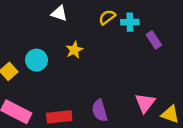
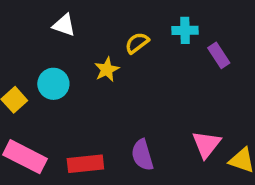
white triangle: (59, 13) -> (64, 25), moved
yellow semicircle: (107, 17) -> (137, 43), moved

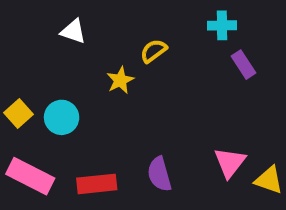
cyan cross: (185, 30) -> (222, 25), moved
cyan circle: (53, 84) -> (62, 117), moved

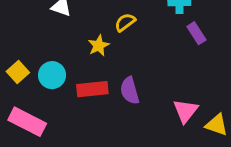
purple semicircle: (159, 174) -> (130, 91), moved
red rectangle: (97, 184) -> (92, 89), moved

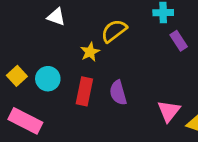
yellow semicircle: (125, 22) -> (114, 31), size x1.4
red rectangle: (92, 89) -> (84, 91), turned -72

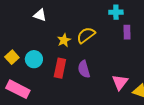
yellow semicircle: (114, 31) -> (86, 35), moved
purple rectangle: (179, 41) -> (127, 32), turned 32

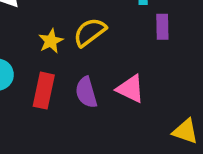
pink triangle: (120, 82) -> (130, 89), moved, turned -42

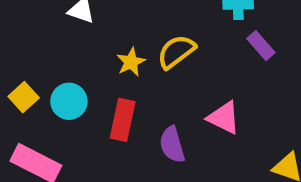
purple rectangle: (162, 27) -> (261, 46), turned -40
purple semicircle: (86, 92) -> (172, 145), moved

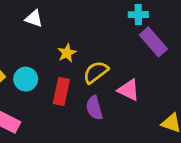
purple rectangle: (261, 46) -> (153, 42), size x1.5
yellow semicircle: (176, 52) -> (96, 72), moved

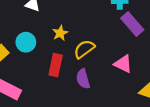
cyan circle: (26, 79) -> (26, 42), moved
pink triangle: (129, 90) -> (123, 64), moved

